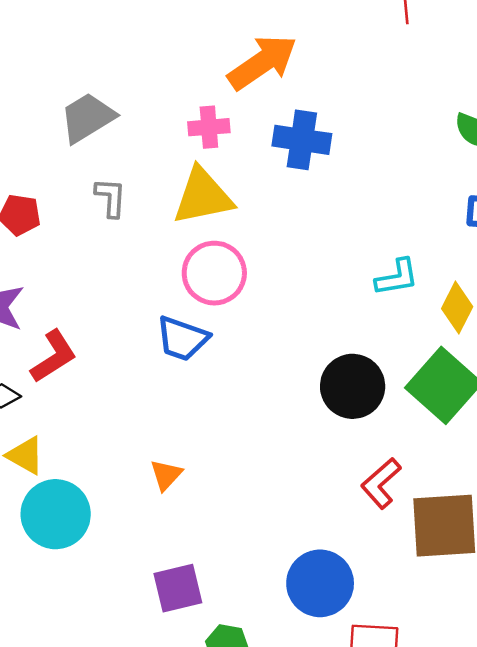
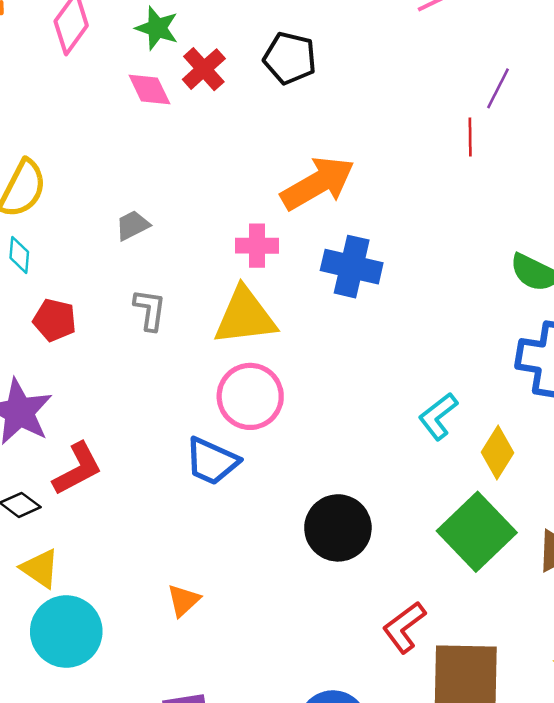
gray trapezoid: (87, 118) -> (133, 225), size x0.6
cyan L-shape: (397, 277) -> (438, 416), turned 147
black circle: (353, 386) -> (338, 528), moved

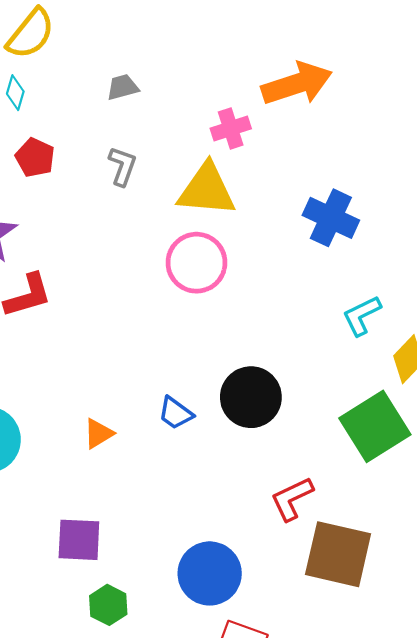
pink cross: (257, 246) -> (231, 128), turned -30
blue cross: (352, 267) -> (331, 218), moved
blue trapezoid: (212, 461) -> (176, 413), moved, size x0.7

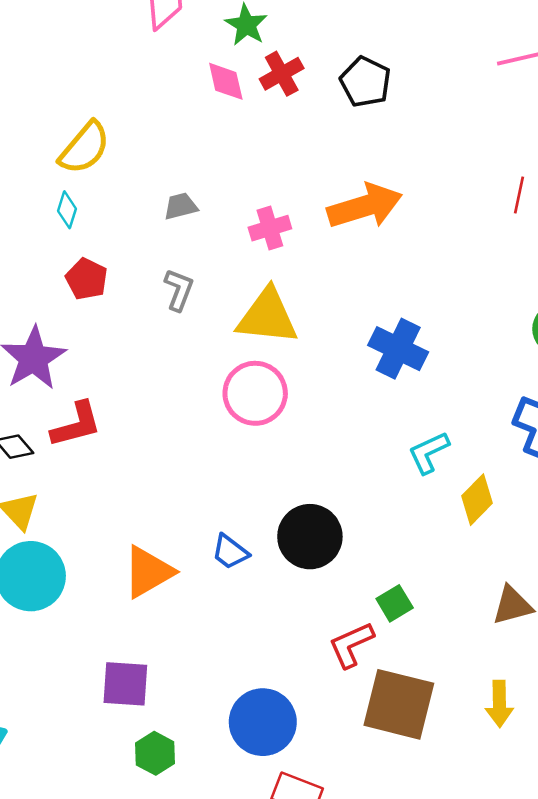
pink cross: (231, 128) -> (270, 228), moved
green square: (375, 426) -> (395, 603), moved, size x0.5
orange triangle: (99, 434) -> (148, 572), size x1.6

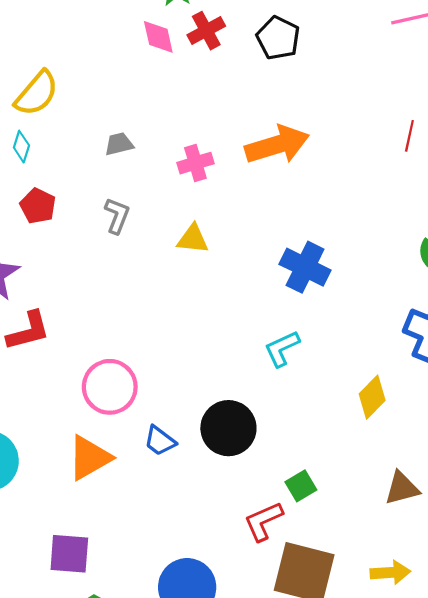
yellow triangle: (267, 316) -> (193, 239), size x0.6
pink circle: (255, 393) -> (110, 387), moved
cyan L-shape: (429, 453) -> (282, 348), moved
yellow arrow: (499, 704) -> (390, 572), turned -93

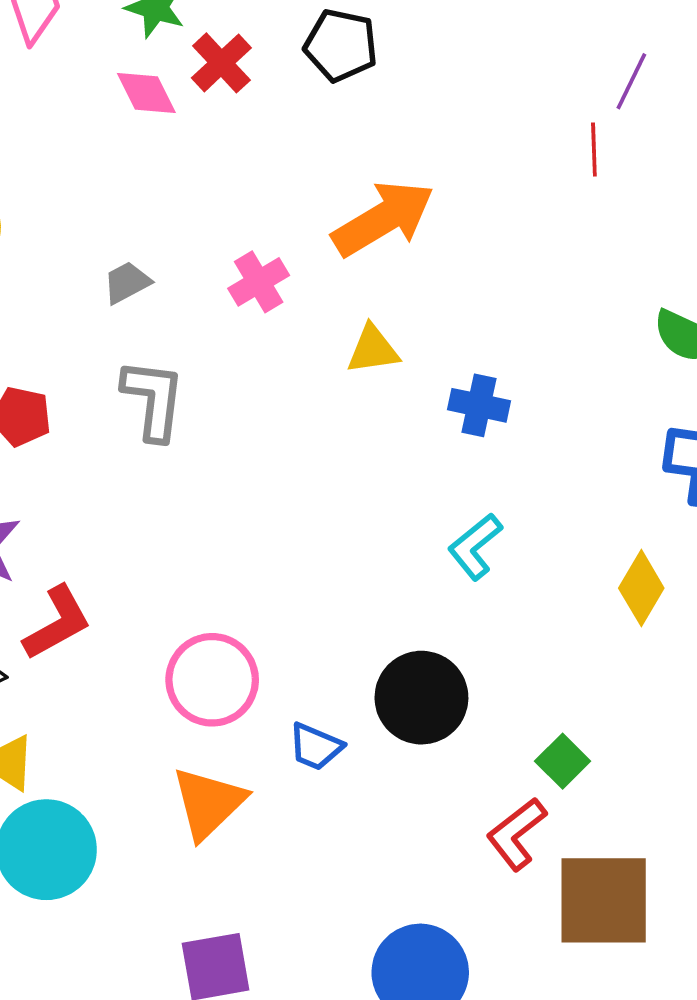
gray L-shape: (117, 216) -> (153, 399), size x1.4
yellow triangle: (193, 239) -> (373, 350), moved
blue cross: (305, 267) -> (479, 405), size x0.7

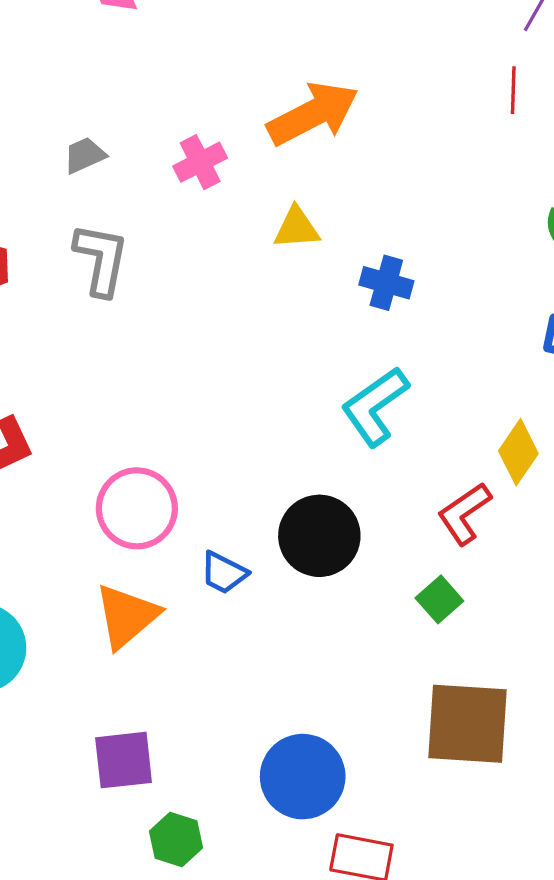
red line: (594, 150) -> (513, 90), moved
cyan L-shape: (475, 547) -> (375, 406), size x1.4
red L-shape: (516, 834) -> (464, 514), moved

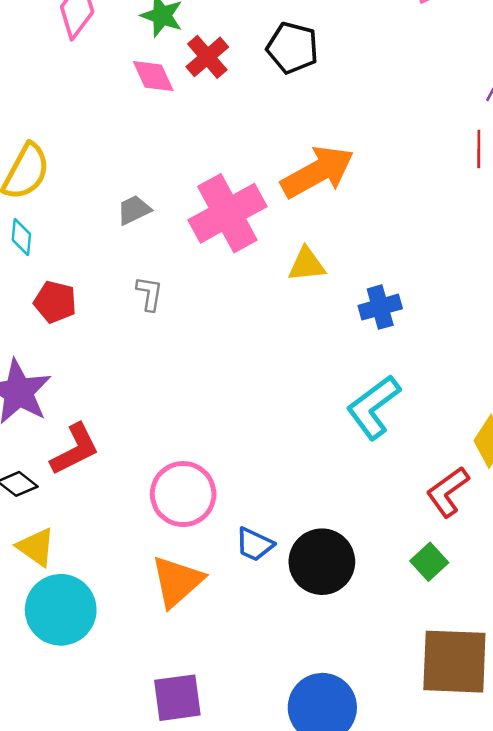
pink cross: (200, 162) -> (227, 213), size x1.8
gray L-shape: (101, 259) -> (149, 294), size x0.6
blue cross: (386, 283) -> (380, 307), turned -30
black circle: (319, 536) -> (322, 562), moved

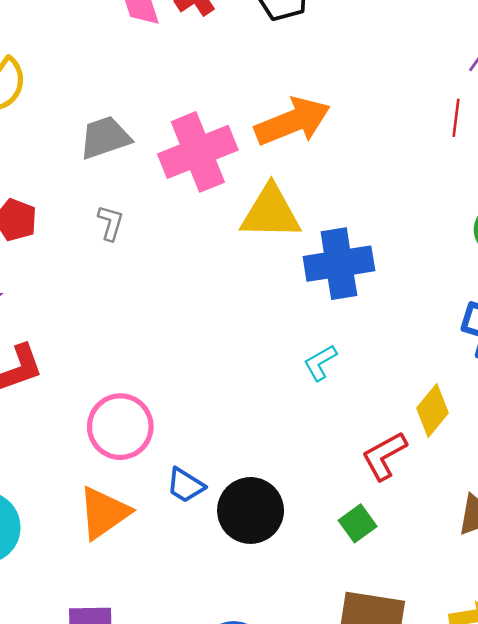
gray trapezoid: (134, 210) -> (105, 138), size x1.5
yellow triangle: (307, 264) -> (271, 212), size x1.6
blue cross: (380, 307) -> (339, 264), size x1.6
cyan L-shape: (373, 407) -> (320, 363), size x0.6

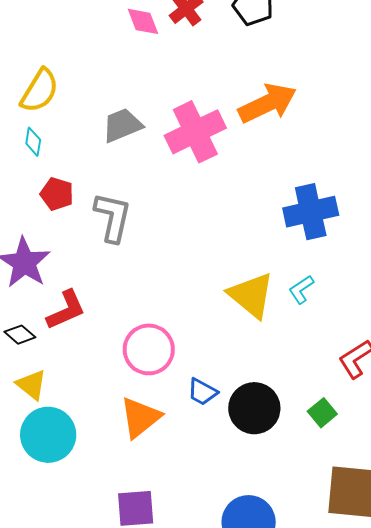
yellow triangle: (271, 212) -> (251, 295), moved, turned 42
gray L-shape: (110, 223) -> (113, 217), moved, size x1.8
green square: (358, 523) -> (322, 413), moved

